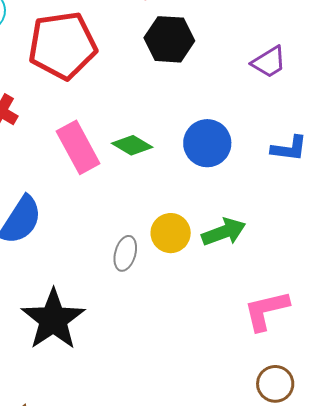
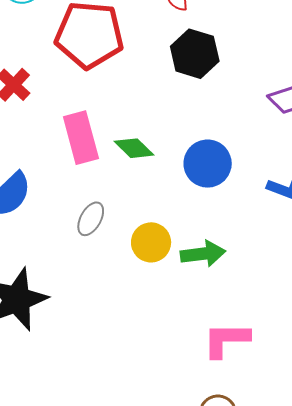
gray ellipse: (125, 253) -> (91, 219), moved

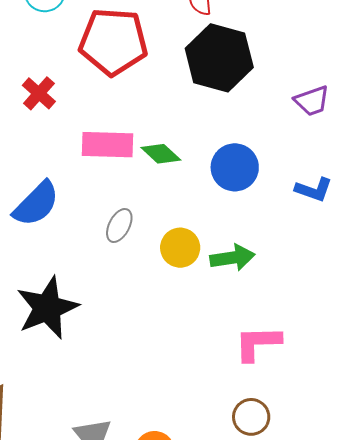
black hexagon: (195, 54) -> (219, 58), size x1.4
pink rectangle: (81, 138) -> (108, 145), turned -72

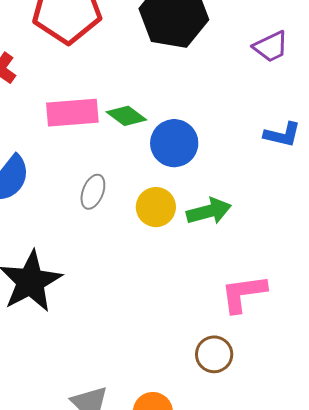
blue circle: (235, 167) -> (174, 143), moved
brown circle: (251, 417) -> (214, 354), moved

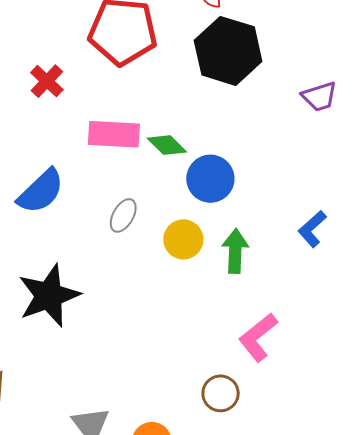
blue L-shape: (282, 135) -> (312, 229), moved, turned 117
green arrow: (209, 211) -> (235, 251), turned -81
pink L-shape: (243, 294) -> (258, 337), turned -39

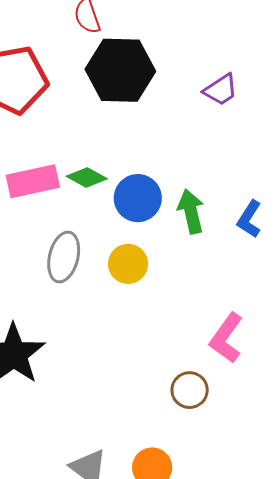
gray ellipse: (123, 215) -> (64, 257), size x1.4
green arrow: (235, 251) -> (191, 211), moved
brown circle: (221, 393) -> (190, 390), moved

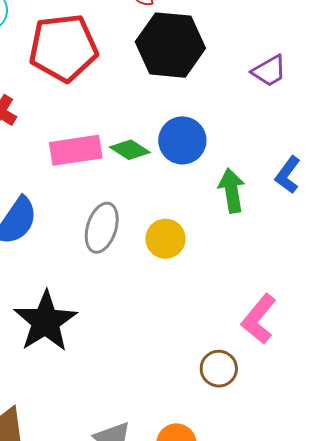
blue circle: (138, 198) -> (182, 140), moved
blue L-shape: (249, 219) -> (288, 175), moved

